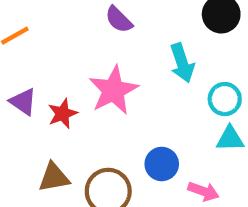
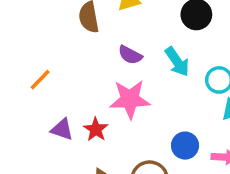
purple semicircle: (119, 20) -> (130, 55), moved
pink star: (113, 90) -> (130, 99), turned -30

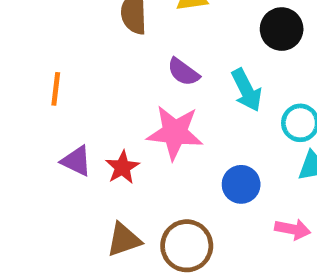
orange line: (40, 80) -> (56, 89), turned -45
blue circle: (185, 146) -> (241, 184), moved

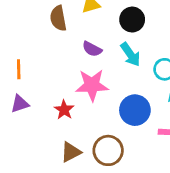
black circle: (282, 29) -> (132, 20), moved
purple triangle: (76, 161) -> (20, 104), moved, turned -36
blue circle: (241, 184) -> (135, 110), size x1.4

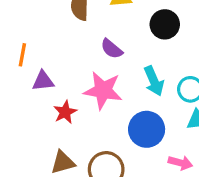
cyan arrow: (130, 54) -> (154, 81), moved
purple triangle: (20, 104) -> (43, 81), moved

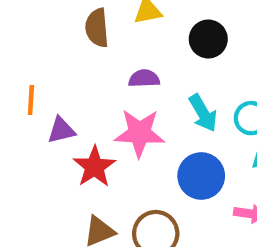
purple semicircle: (112, 49) -> (144, 78), turned 145
red star: (65, 112) -> (94, 167), size x1.4

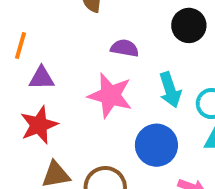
red star: (94, 167) -> (39, 125), moved

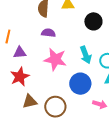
purple semicircle: (125, 48) -> (48, 33), moved

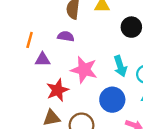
purple semicircle: (48, 33) -> (66, 36), moved
red star: (20, 77) -> (58, 90), moved

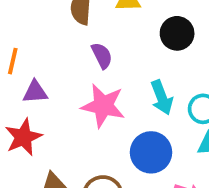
purple semicircle: (66, 36) -> (102, 56), moved, turned 56
red star: (58, 90) -> (23, 137), moved

